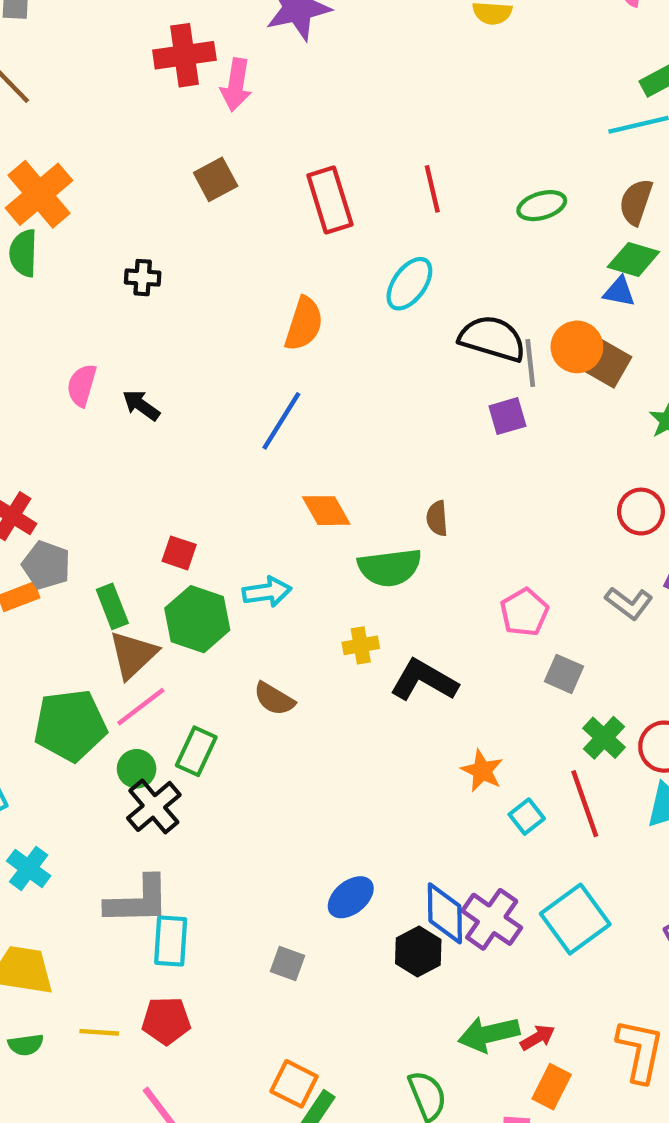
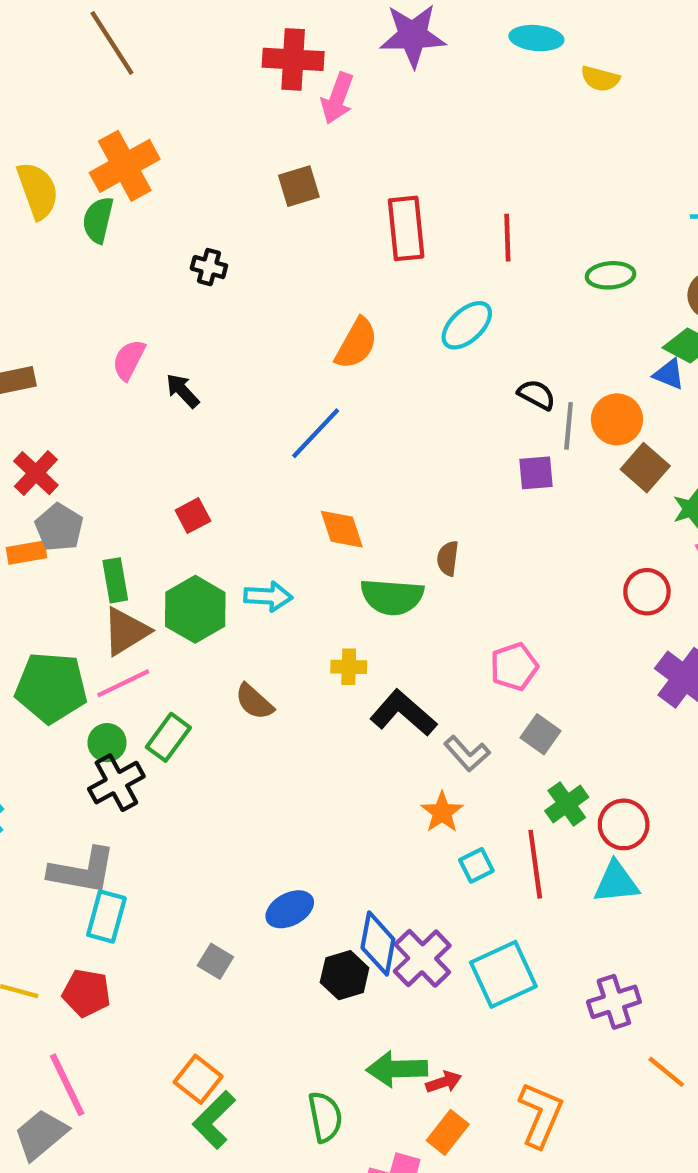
black semicircle: (492, 339) -> (537, 395), size x0.6
brown square: (607, 363) -> (645, 468), moved
red square: (179, 553) -> (193, 516), moved, turned 32
gray L-shape: (629, 603) -> (467, 754), moved

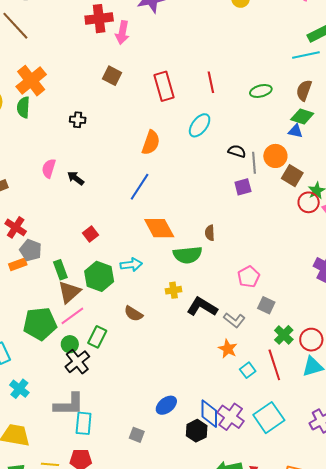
brown square: (299, 186) -> (112, 76), turned -36
orange diamond: (342, 529) -> (159, 228), size x1.4
red circle: (647, 592) -> (309, 202), moved

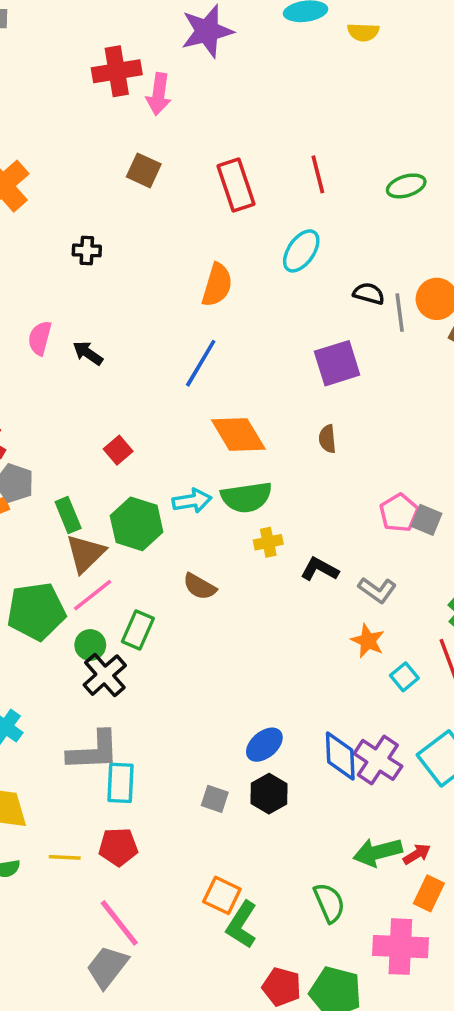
purple square: (243, 187) -> (337, 363), moved, size x1.5
green semicircle: (188, 255) -> (246, 497), moved
gray square: (266, 305) -> (426, 520), moved
black L-shape: (202, 307) -> (320, 569), size x0.7
black hexagon: (197, 431) -> (269, 794), moved

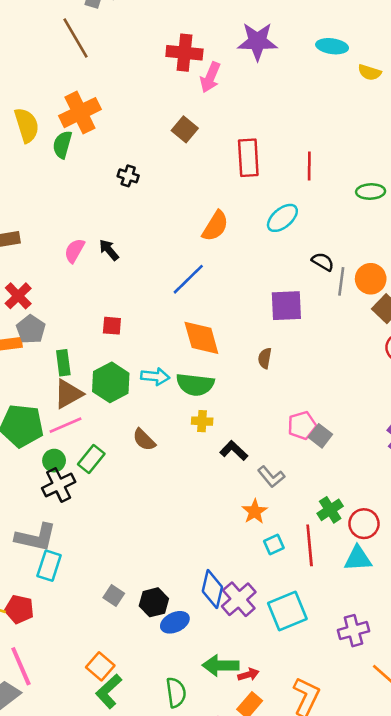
pink semicircle: (40, 338) -> (74, 251), moved
red square: (118, 450) -> (112, 326), turned 30
blue ellipse: (264, 745) -> (175, 622), moved
red pentagon: (118, 847) -> (19, 609), moved

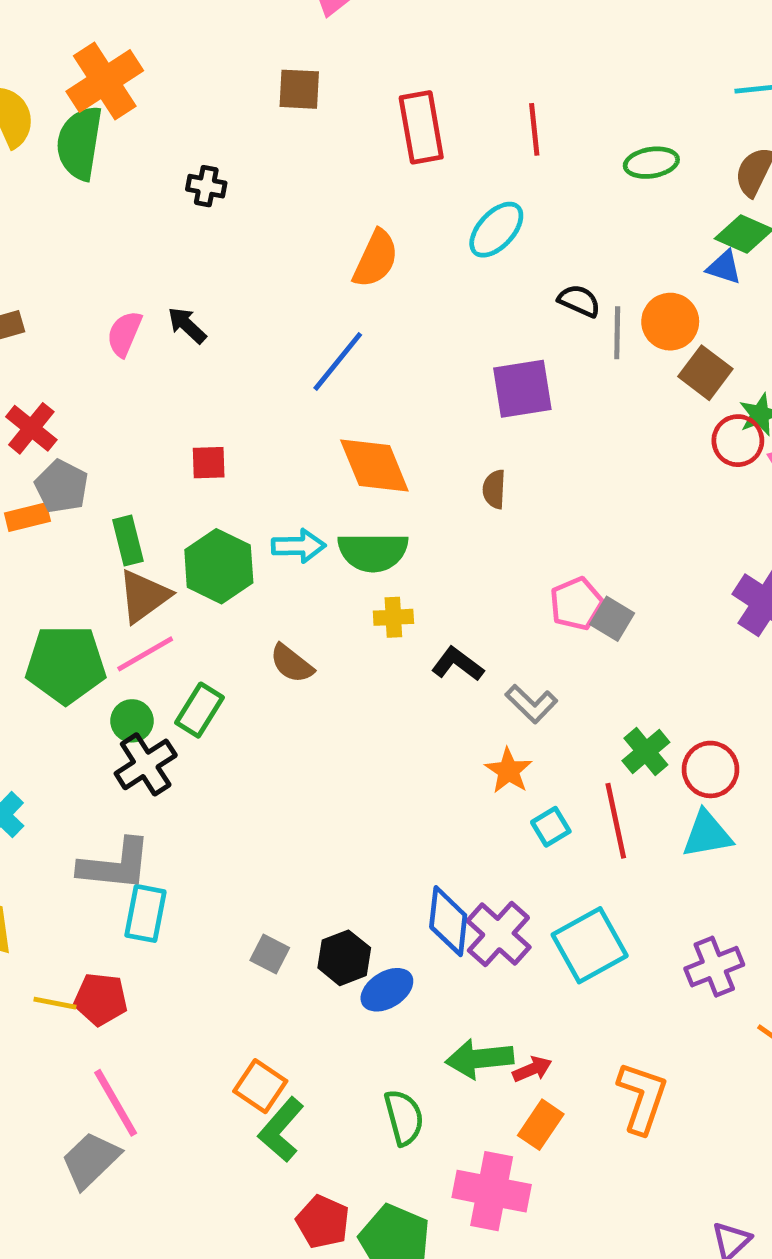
brown square: (185, 129) -> (299, 89), turned -30
green semicircle: (62, 145) -> (80, 143), size x1.4

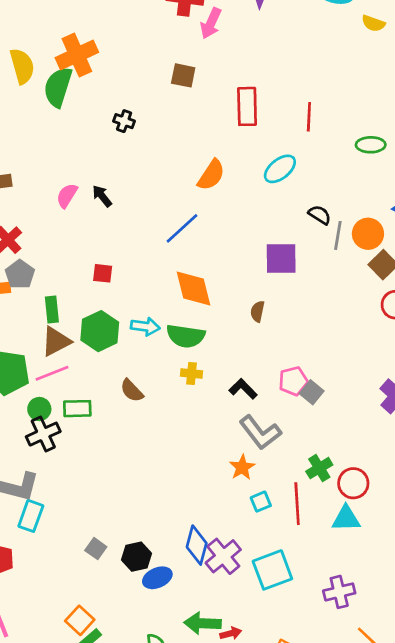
black L-shape: (458, 664) -> (243, 389), moved
gray L-shape: (531, 704) -> (260, 432), size x1.5
green rectangle: (199, 710) -> (77, 409), turned 48

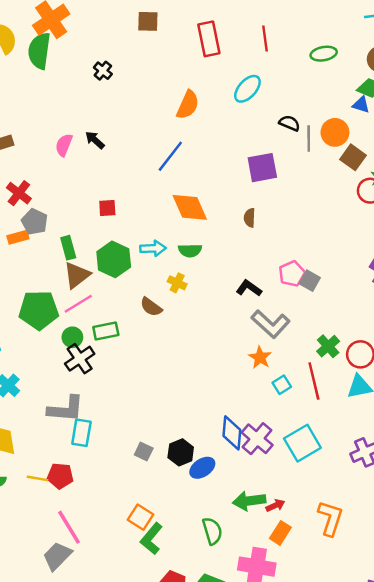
black cross: (124, 121) -> (103, 71), turned 30
green semicircle: (186, 336) -> (190, 250), size x0.7
yellow cross: (192, 374) -> (177, 283), moved, turned 30

